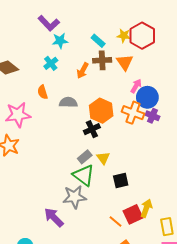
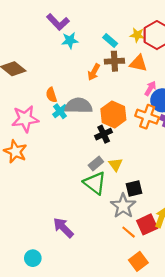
orange triangle: (125, 62) -> (138, 63), turned -42
cyan cross: (51, 63) -> (60, 111), moved
gray semicircle: (68, 102) -> (79, 106), size x1.4
gray star: (74, 197) -> (123, 206), moved, turned -30

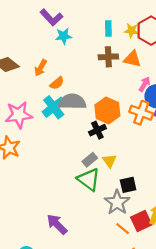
cyan rectangle: (110, 40) -> (108, 28), moved, turned 48
orange arrow: (94, 72) -> (41, 68), moved
orange semicircle: (51, 95) -> (57, 83), moved, turned -112
cyan cross: (60, 111) -> (54, 107), size x1.5

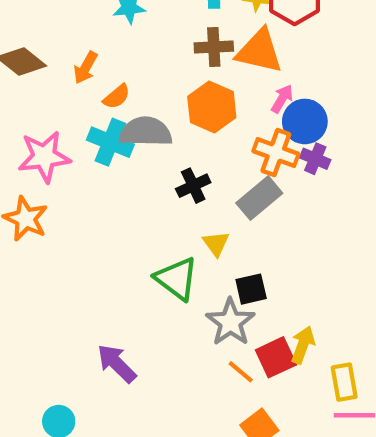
orange triangle: (132, 59) -> (259, 51), size x1.4
cyan cross: (54, 107) -> (110, 142), turned -30
orange hexagon: (107, 110) -> (212, 107), moved
gray rectangle: (90, 160) -> (259, 198), moved, size x1.5

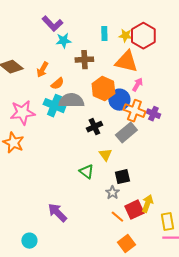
brown cross: (214, 47) -> (84, 60), moved
blue circle: (305, 121) -> (119, 100), moved
green triangle: (177, 279) -> (86, 172), size x0.7
gray star: (230, 322) -> (112, 193), size x0.6

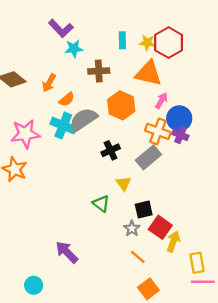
blue circle: (119, 100) -> (179, 118), moved
gray semicircle: (71, 101) -> (83, 120), turned -35
red square: (134, 210) -> (160, 227), moved, turned -30

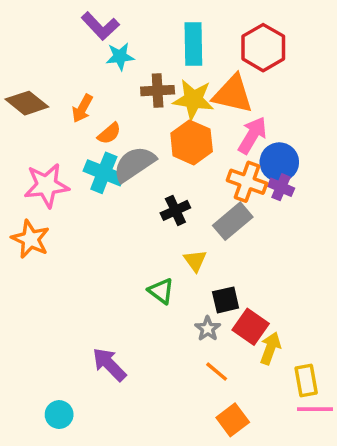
cyan rectangle: (122, 40) -> (193, 44), size x1.6
yellow star: (147, 43) -> (193, 99), moved, size x1.6
pink arrow: (161, 101) -> (252, 135), size x1.5

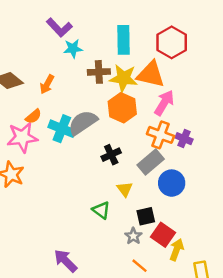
orange semicircle: (109, 133) -> (33, 116), moved
blue circle: (279, 162) -> (172, 183), moved

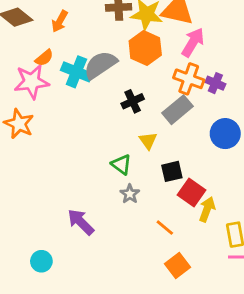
blue circle: (172, 183) -> (225, 134), moved
gray star: (133, 236) -> (130, 194), moved

